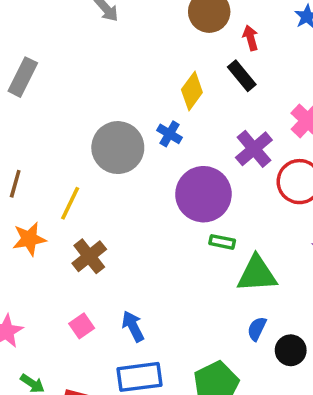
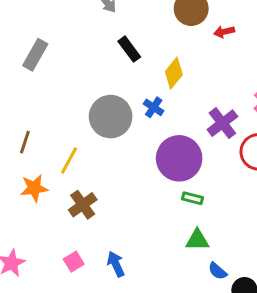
red arrow: (251, 38) -> (224, 32), turned -90
black rectangle: (242, 76) -> (129, 49), moved
green triangle: (257, 274) -> (197, 240), moved, size x0.7
blue semicircle: (257, 329) -> (218, 271), turned -78

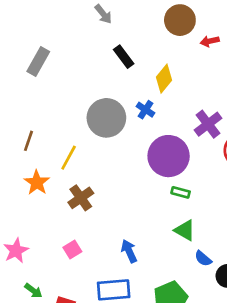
orange star: (34, 188) -> (37, 183), turned -30
green triangle: (197, 240) -> (185, 230), turned 30
blue arrow: (116, 264) -> (129, 251), moved

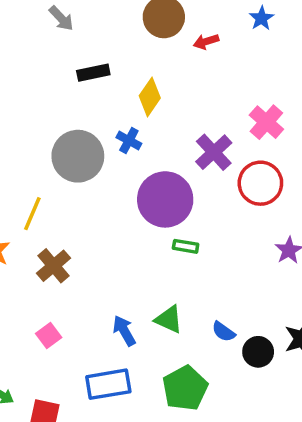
black rectangle: (124, 57) -> (93, 73), turned -60
green triangle: (185, 230) -> (169, 319), moved

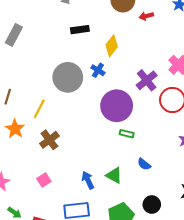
blue semicircle: (224, 332) -> (144, 164), moved
black circle: (258, 352) -> (152, 205), moved

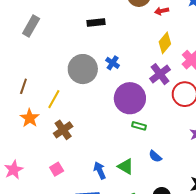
yellow diamond: (112, 46) -> (165, 43), moved

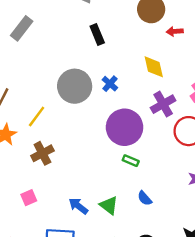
black rectangle: (96, 22) -> (97, 34), turned 66
yellow diamond: (165, 43) -> (154, 67), moved, turned -60
blue arrow: (100, 170) -> (78, 206), turned -36

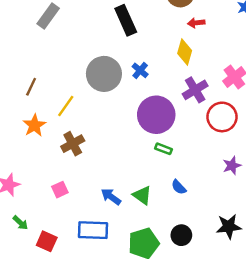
red arrow: (175, 31) -> (196, 23), moved
black rectangle: (97, 34) -> (126, 20), size x1.4
yellow diamond: (154, 67) -> (185, 52), turned 30

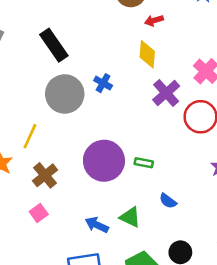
black rectangle: (126, 20) -> (54, 45), moved
purple circle: (156, 115) -> (104, 161), moved
pink square: (60, 190) -> (39, 213), moved

